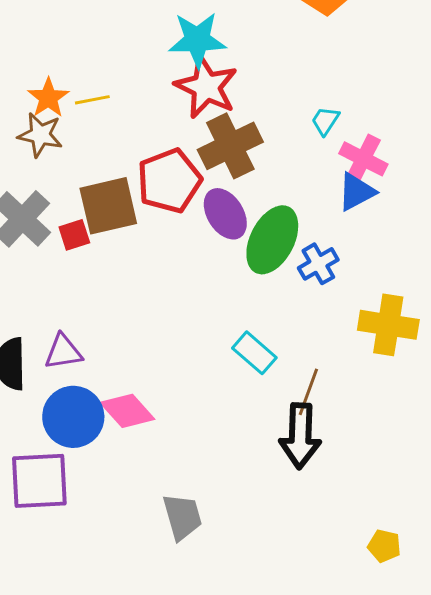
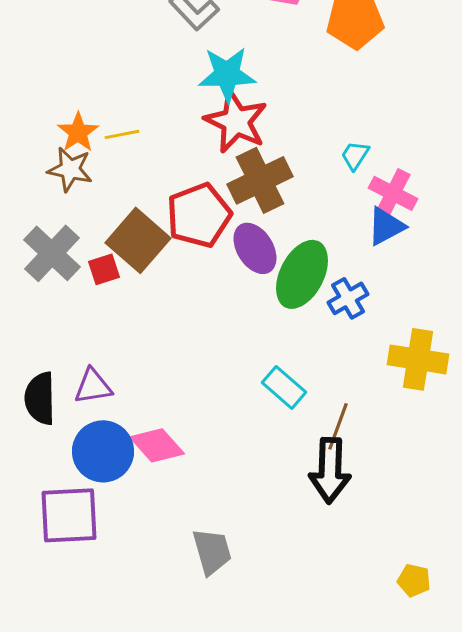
brown square: (108, 206) -> (138, 240), turned -36

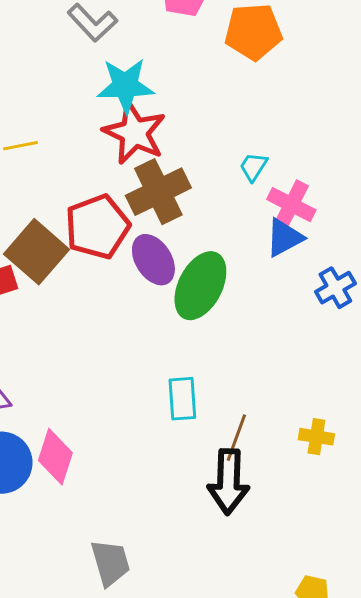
blue cross: (348, 298) -> (335, 288), moved
yellow cross: (418, 359) -> (316, 437), moved, size x0.6
cyan rectangle: (284, 387) -> (182, 399), turned 45
pink diamond: (157, 445) -> (55, 457), turned 60

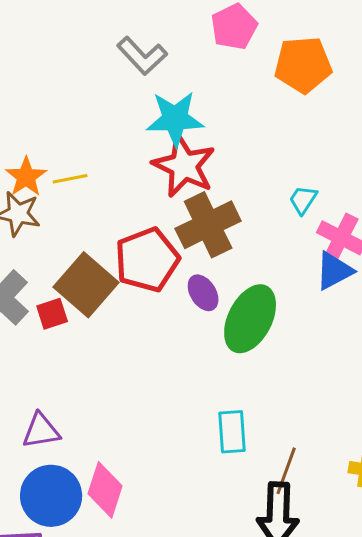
purple ellipse: (153, 260) -> (203, 293), size x0.7

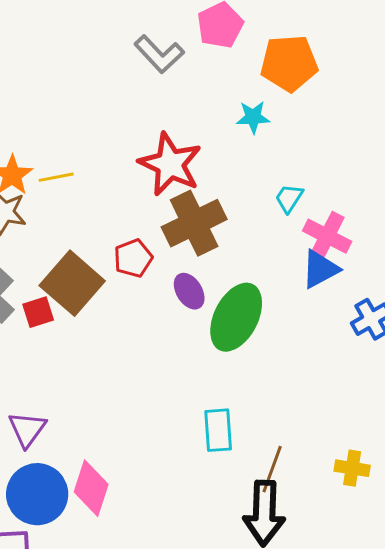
gray L-shape: (142, 56) -> (159, 54), moved
cyan star: (175, 119) -> (253, 117), moved, size x0.6
red pentagon: (147, 260) -> (133, 258), size x0.6
purple triangle: (41, 431) -> (27, 429), turned -45

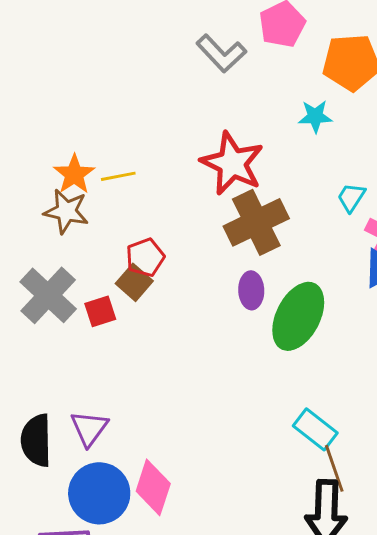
red pentagon: (133, 258) -> (145, 257), moved
brown square: (72, 283) -> (134, 282), size x0.6
purple ellipse: (189, 291) -> (251, 290), turned 30
cyan rectangle: (218, 430) -> (315, 429), moved, turned -48
brown line: (272, 469) -> (334, 468), turned -39

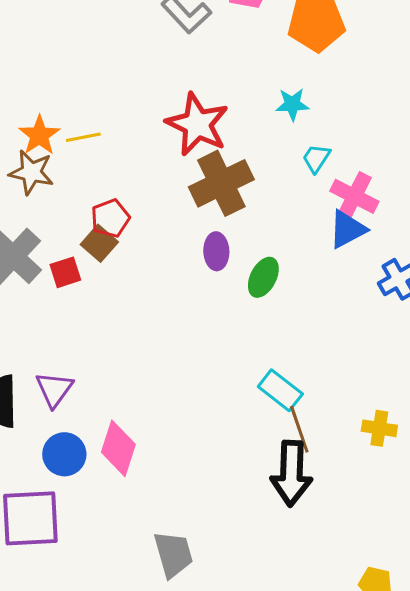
cyan star: (315, 116) -> (292, 104), moved
green ellipse: (298, 316) -> (263, 277), size x0.6
blue circle: (99, 493) -> (64, 454), size x0.7

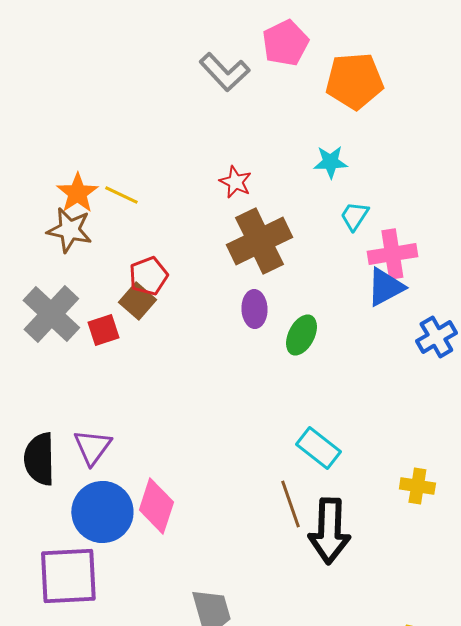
red star: (197, 124) -> (235, 182), size x0.5
yellow line: (83, 137) -> (121, 195), turned 36
pink cross: (354, 196) -> (392, 254), turned -36
brown line: (299, 429) -> (290, 504), moved
blue circle: (64, 454) -> (102, 512), size x1.4

